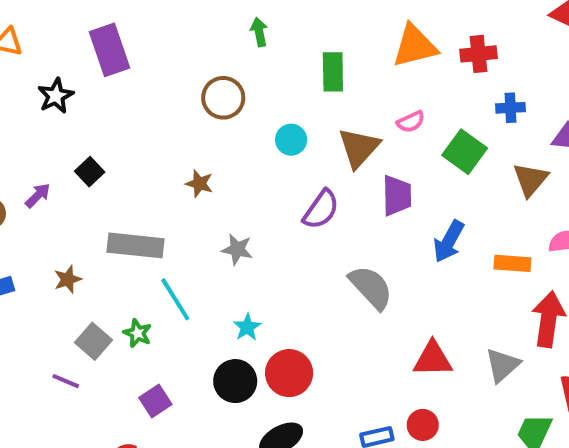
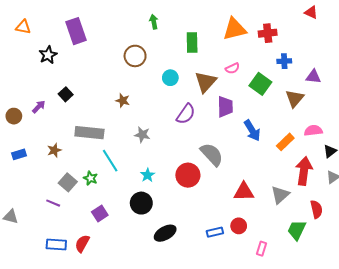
blue arrow: (449, 241) -> (252, 131), turned -60
orange rectangle: (512, 263) -> (285, 142), turned -48
red circle: (289, 373) -> (188, 175), moved

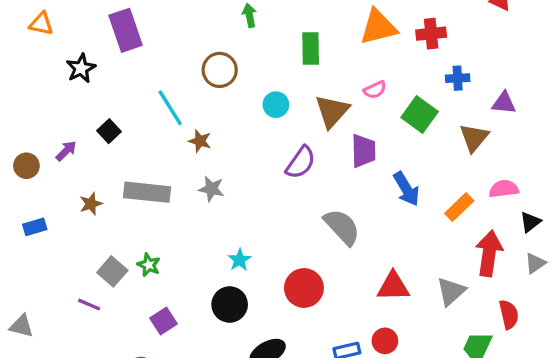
gray star: (142, 135) -> (211, 189), moved
brown star: (54, 150) -> (91, 204), moved
cyan line: (110, 161) -> (170, 108), moved
red circle: (188, 175) -> (304, 288), moved

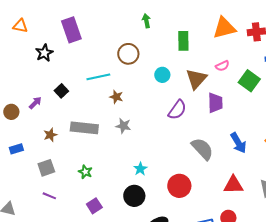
cyan line: (170, 108) -> (98, 77), turned -70
blue arrow: (406, 189) -> (238, 143), moved
gray square: (112, 271) -> (46, 168), moved, turned 30

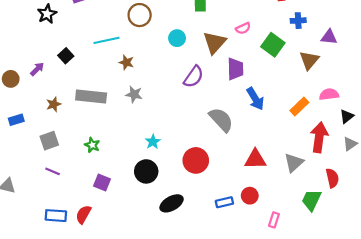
blue arrow: (238, 143) -> (255, 99), moved
purple square: (94, 206) -> (102, 182), turned -35

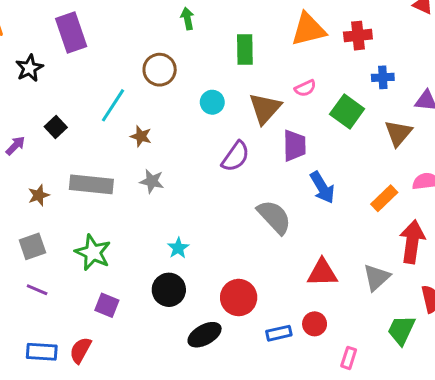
cyan line: (107, 40) -> (113, 105), turned -45
green star: (92, 145) -> (93, 253), size x1.6
red circle: (196, 160) -> (239, 298), moved

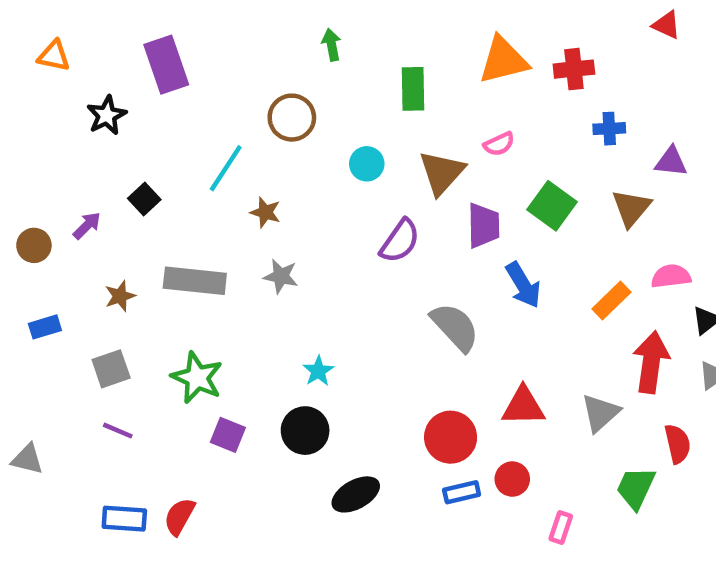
green square: (347, 112) -> (552, 206), moved
red circle: (239, 298) -> (451, 437), moved
purple square: (107, 305) -> (228, 435), moved

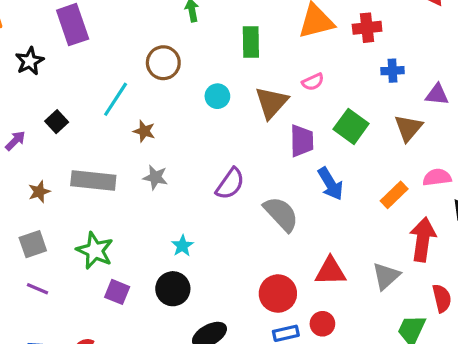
purple semicircle: (400, 241) -> (230, 184), moved

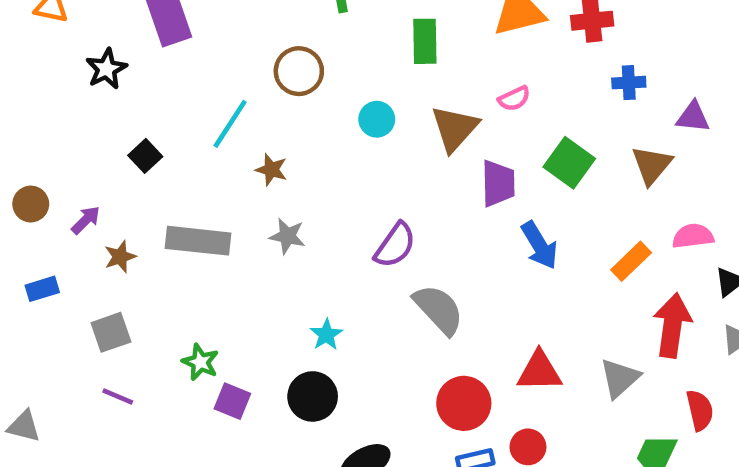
purple arrow: (15, 141) -> (86, 220), moved
gray semicircle: (281, 214) -> (439, 309), moved
green star: (95, 251) -> (200, 362), moved, size x0.7

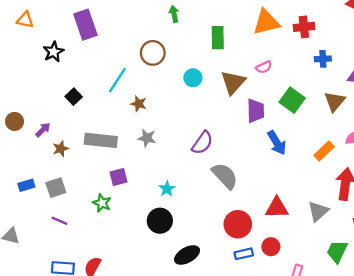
blue rectangle: (42, 289) -> (26, 185), moved
purple square: (232, 401) -> (118, 177), moved, turned -36

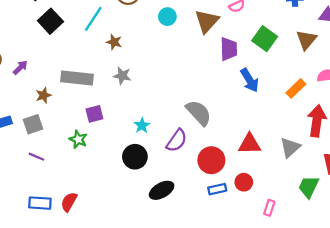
black square: (74, 97) -> (50, 21), moved, size x1.5
purple semicircle: (202, 143) -> (177, 141), moved
brown star: (61, 149) -> (43, 95), moved

